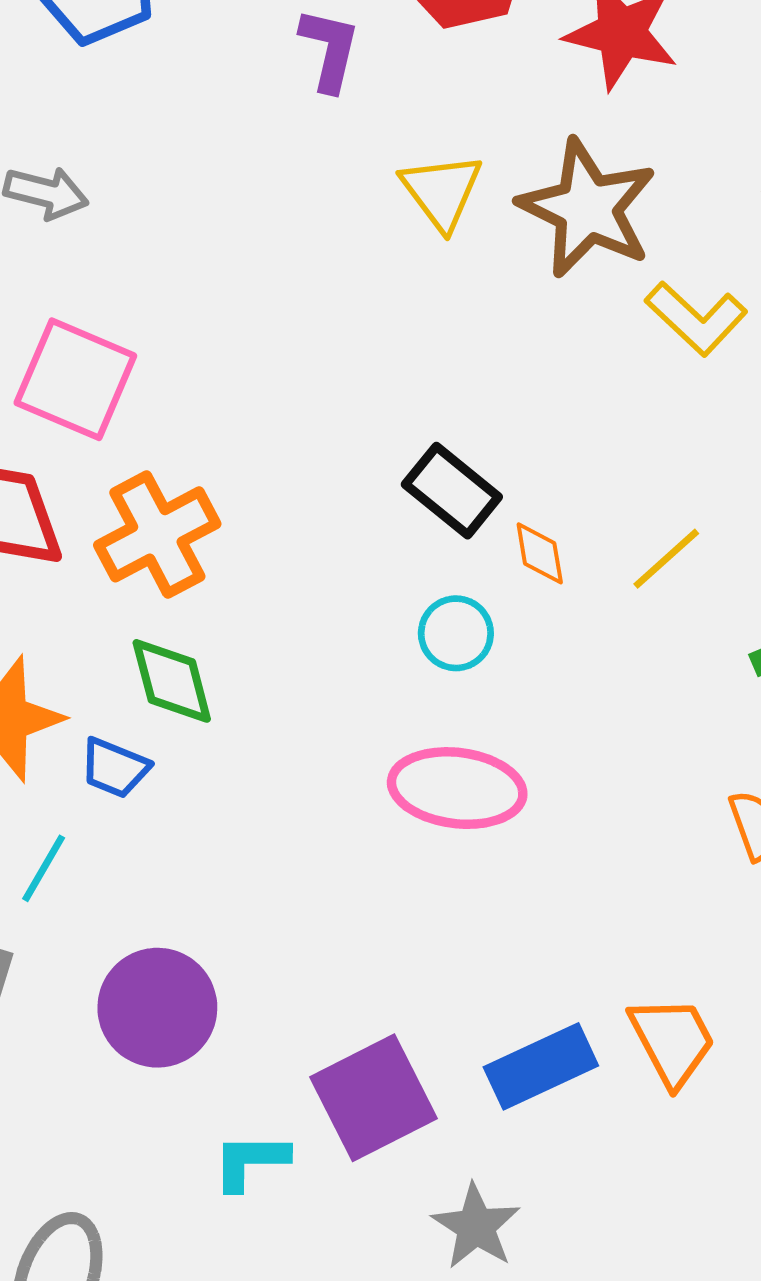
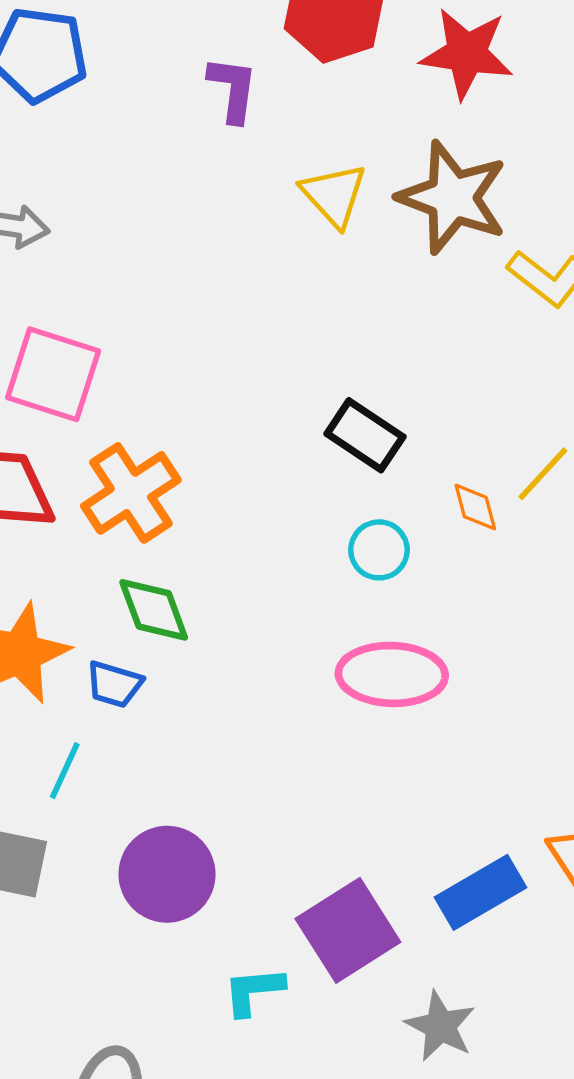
orange diamond: (540, 553) -> (475, 507), moved

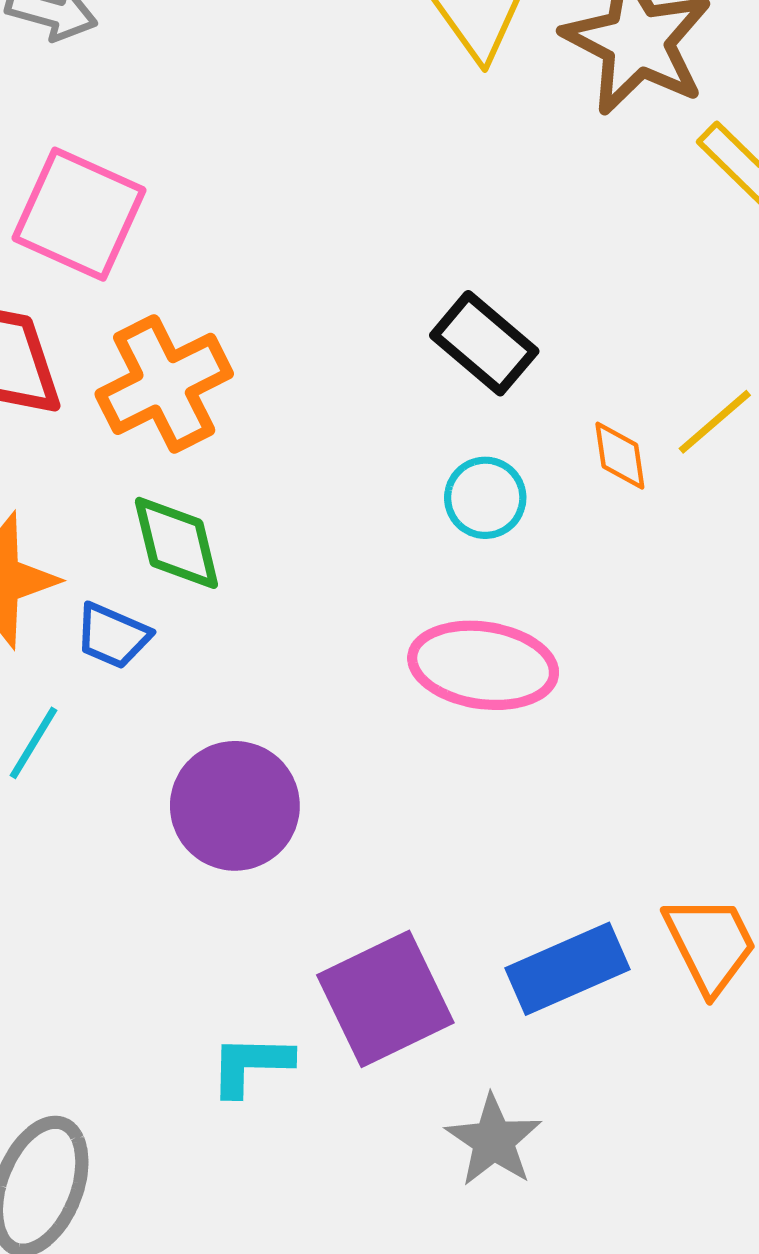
purple circle: (167, 874) -> (235, 806), moved

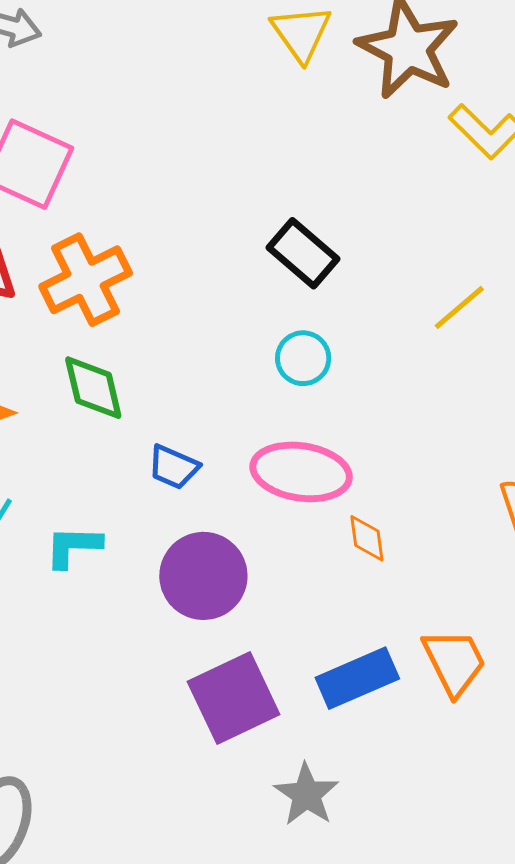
orange diamond: (620, 456) -> (367, 538), moved
blue trapezoid: (113, 636) -> (174, 467), moved
purple circle: (235, 806) -> (203, 576), moved
cyan L-shape: (251, 1065) -> (73, 546), moved

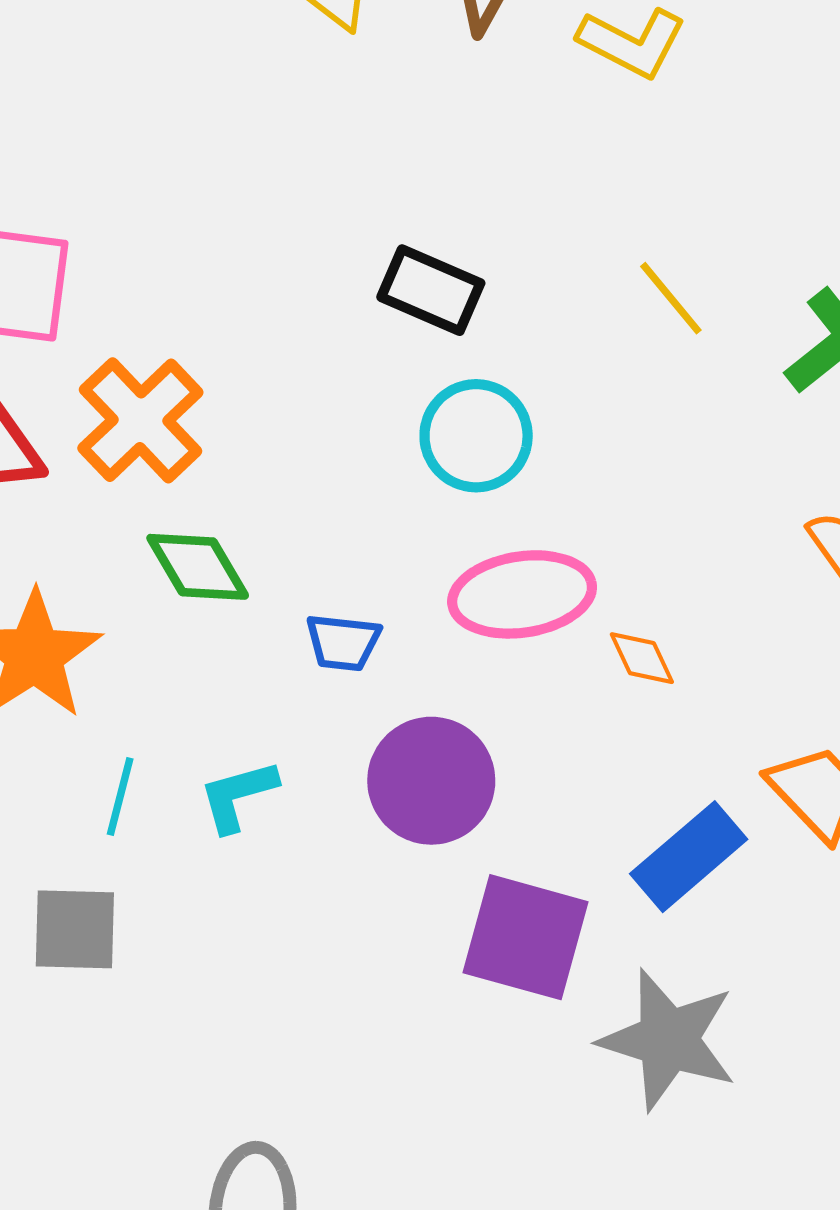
yellow line: (459, 307) -> (671, 298), turned -72
cyan circle: (303, 358) -> (476, 436), size x1.4
purple square: (234, 698) -> (526, 937), turned -32
gray star: (306, 794) -> (668, 1040), size x1.5

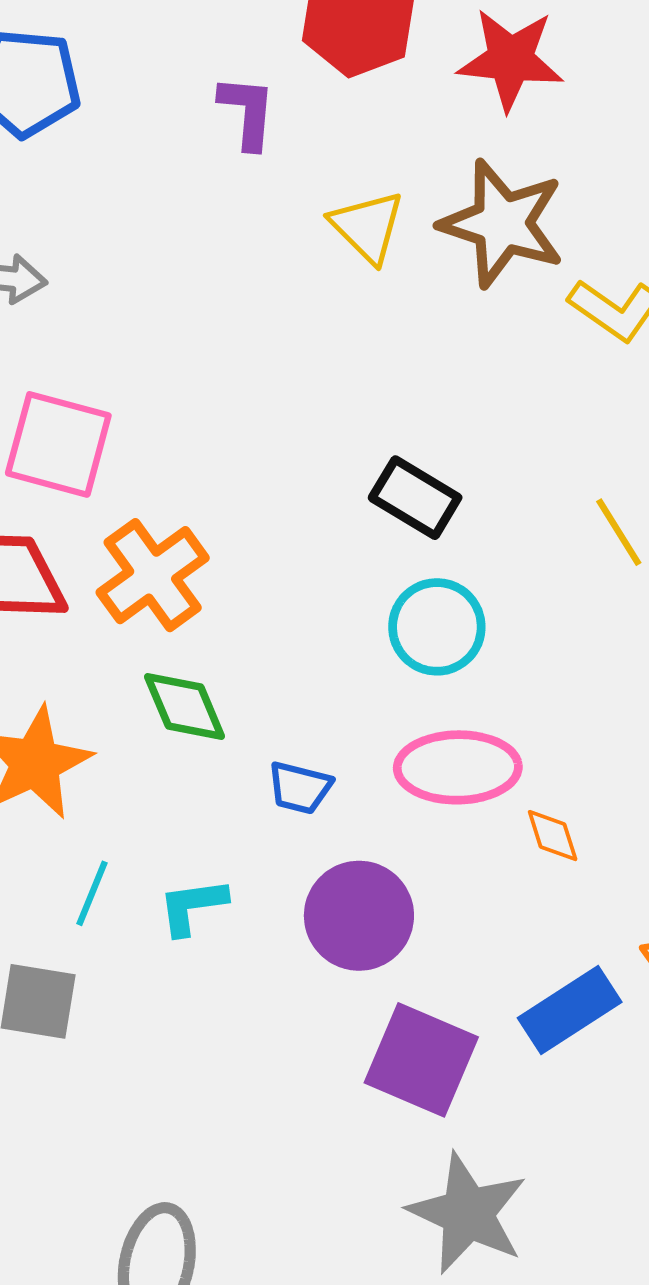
gray star: (668, 1040) -> (468, 1213), moved

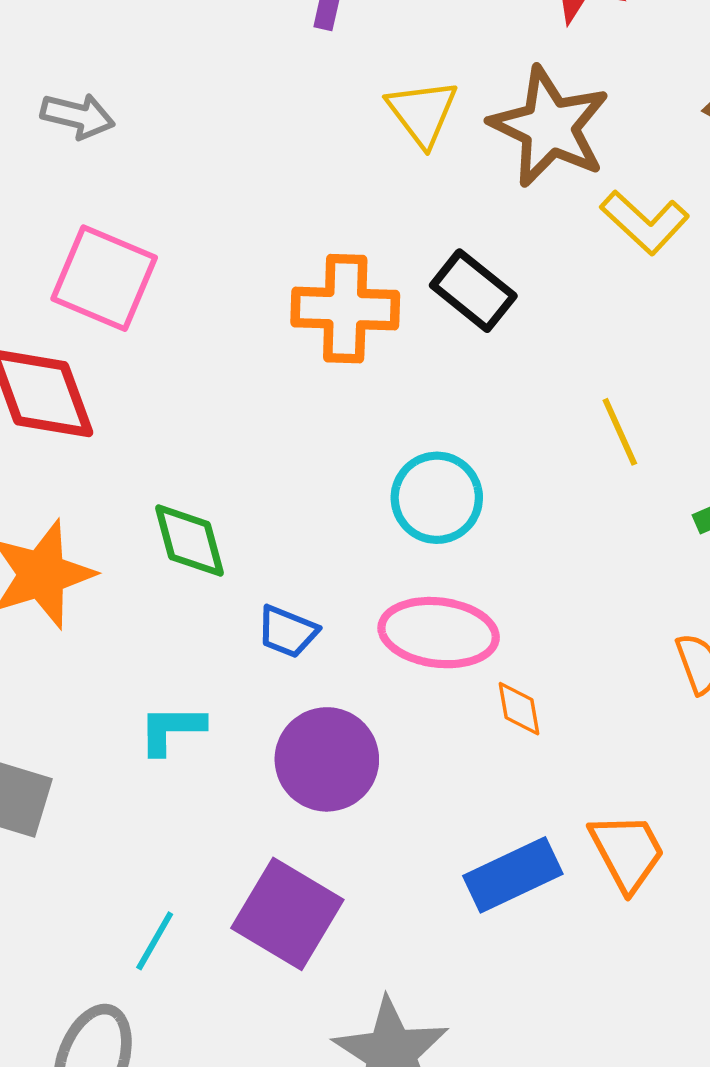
black rectangle: (415, 498) -> (473, 291), moved
orange cross: (153, 575) -> (345, 309), moved, turned 30
cyan line: (92, 893) -> (155, 941), moved
purple square: (421, 1060) -> (287, 914), moved

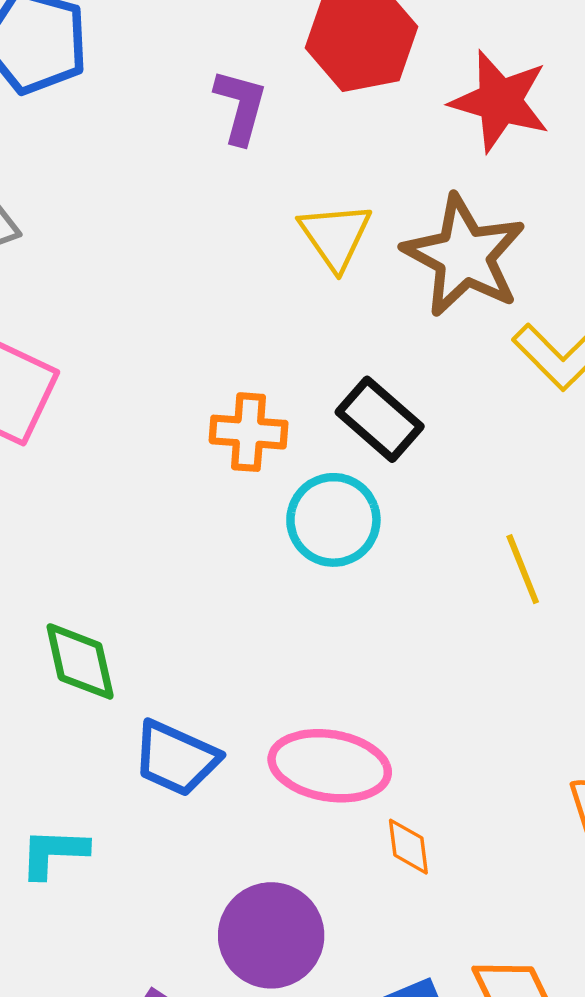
orange cross: (345, 309) -> (249, 432), size x0.7
cyan circle: (437, 498) -> (333, 520), moved
blue trapezoid: (287, 632) -> (176, 758), size x1.4
purple circle: (327, 759) -> (271, 935), moved

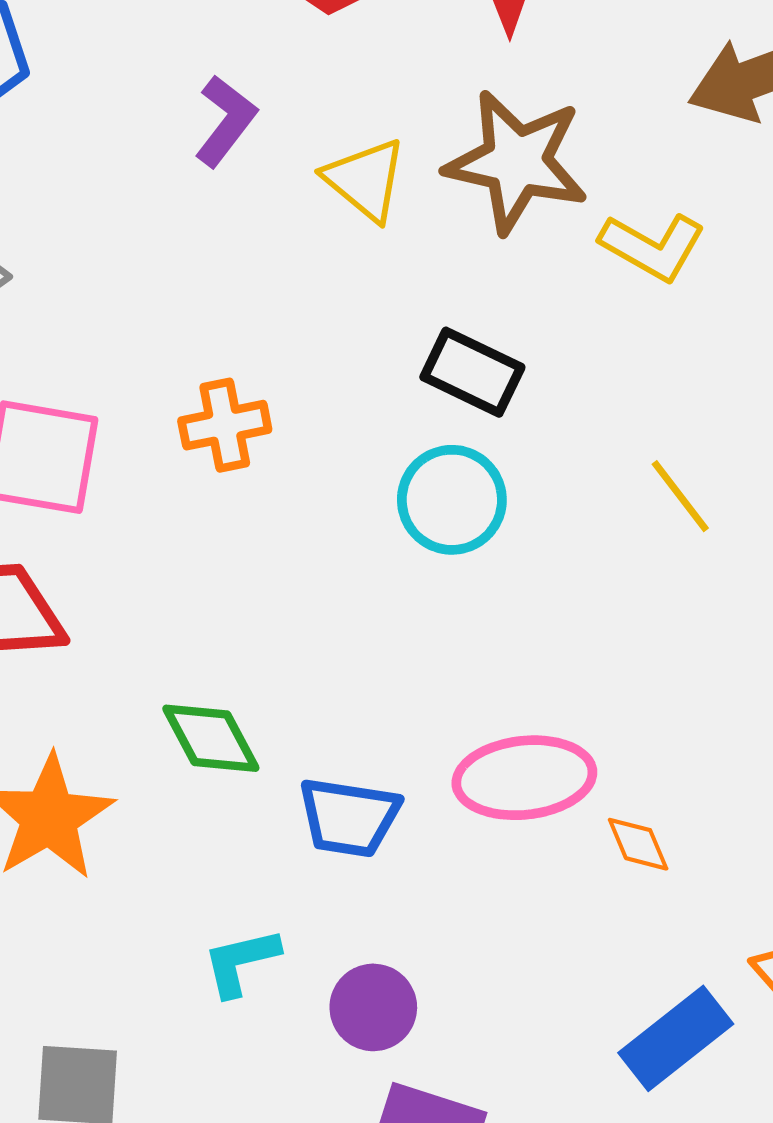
purple L-shape: (241, 106) -> (226, 121), moved, turned 38
orange cross: (249, 432) -> (225, 425), moved
purple circle: (271, 935) -> (373, 1007), moved, size x0.7

